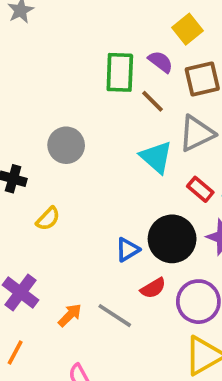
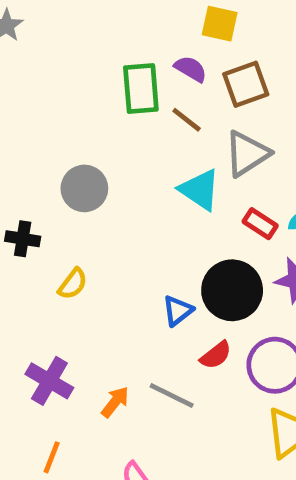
yellow square: (187, 29) -> (220, 24), turned -32

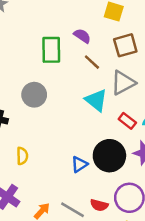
purple semicircle: (191, 69) -> (82, 36), moved
green rectangle: (141, 89) -> (51, 50), moved
yellow semicircle: (73, 284) -> (22, 156), moved, turned -42
red semicircle: (216, 355) -> (99, 205), moved, turned 48

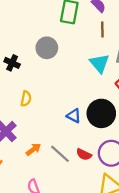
brown line: (92, 62) -> (102, 30), turned 35
blue triangle: (79, 164) -> (74, 116), turned 49

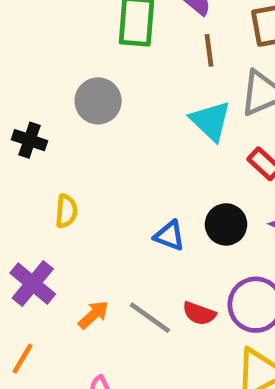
black circle: (101, 113) -> (226, 224), size x0.7

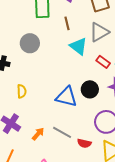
brown line: (209, 50) -> (67, 23), moved
blue triangle: (169, 236) -> (66, 97), size x1.6
red semicircle: (199, 313) -> (84, 143), moved

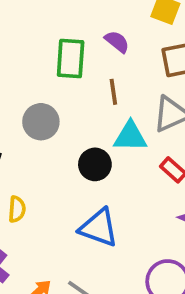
cyan triangle: (78, 46) -> (130, 136), turned -42
black circle: (90, 89) -> (95, 164), moved

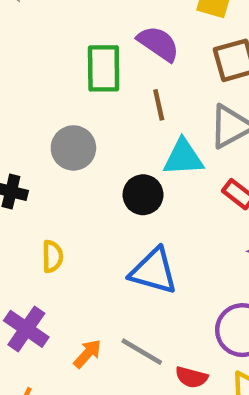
purple semicircle: (117, 42) -> (158, 44), size x1.4

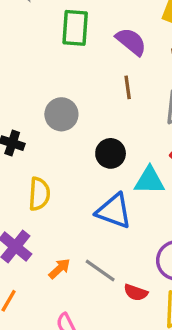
green rectangle: (104, 68) -> (75, 28), moved
cyan triangle: (183, 157) -> (149, 181), moved
yellow semicircle: (52, 256) -> (39, 194), size x1.4

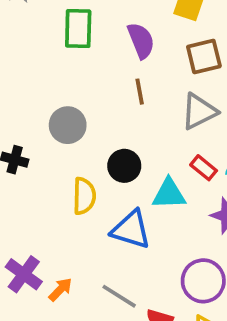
purple semicircle: (131, 42) -> (141, 41), turned 32
yellow semicircle: (39, 194) -> (84, 196), moved
orange arrow: (59, 269) -> (60, 290), moved

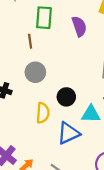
brown line: (140, 92) -> (30, 41), moved
blue triangle: (131, 230) -> (68, 133), turned -45

